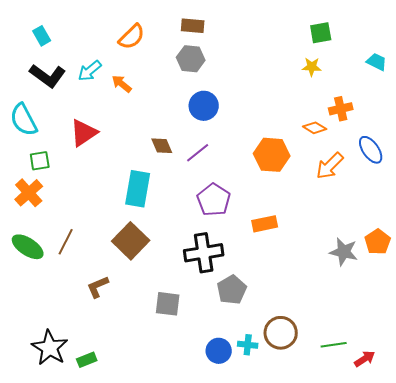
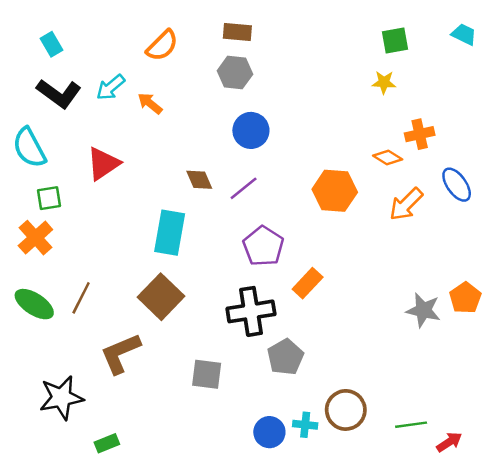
cyan trapezoid: (377, 62) -> (464, 34), moved
orange rectangle: (265, 224) -> (308, 283), moved, turned -35
brown L-shape: (98, 287) -> (120, 353), size x1.5
black star: (50, 348) -> (61, 398), moved, turned 30

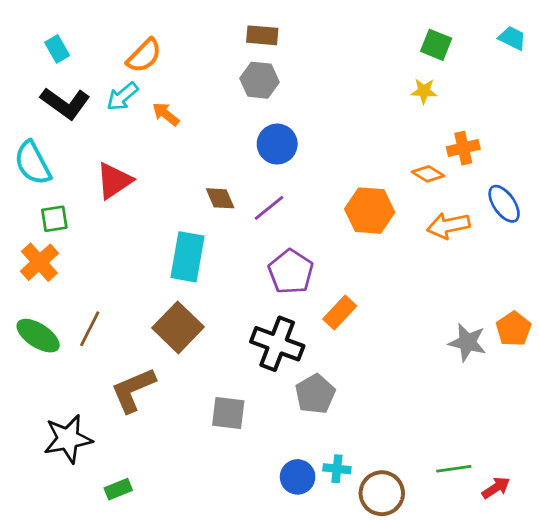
green square: (395, 41) -> (436, 45), turned 32
orange semicircle: (162, 45) -> (144, 56), moved
orange arrow: (406, 204) -> (448, 226), turned 33
black cross: (251, 311) -> (277, 344), turned 30
brown circle: (346, 410) -> (382, 493), moved

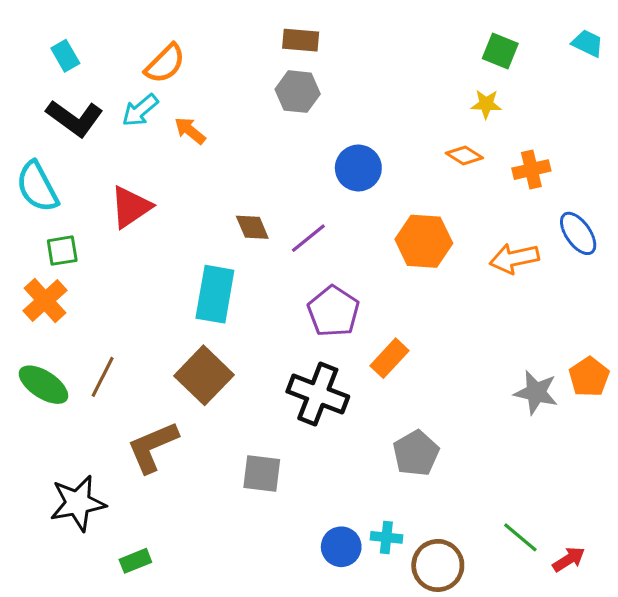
blue circle: (277, 144) -> (358, 168), moved
orange diamond: (428, 174) -> (464, 156), moved
gray pentagon: (315, 394) -> (416, 453), moved
green line: (454, 469) -> (520, 537), turned 48

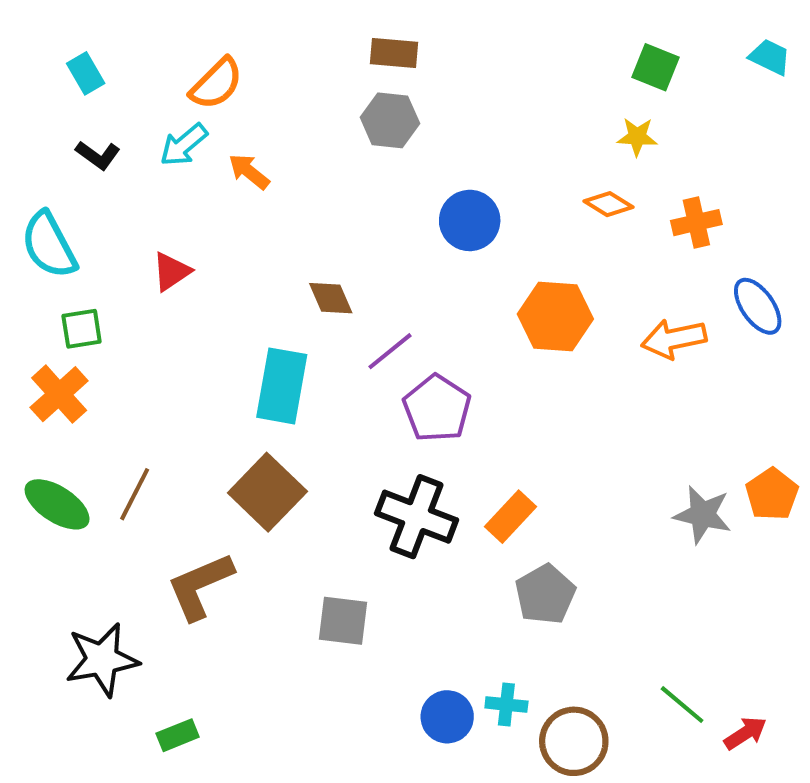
black L-shape: (75, 118) -> (98, 155), size x0.6
red triangle: (131, 207) -> (171, 272), size x0.7
purple line: (308, 238) -> (390, 351), moved
orange rectangle: (390, 358) -> (511, 517), moved

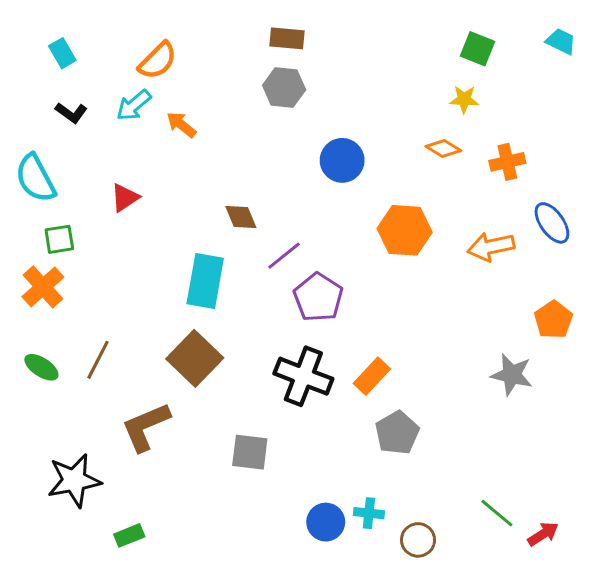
orange pentagon: (772, 494) -> (553, 320), moved
green ellipse: (57, 504) -> (41, 367), size x0.7
brown circle: (574, 741) -> (418, 540), size x0.7

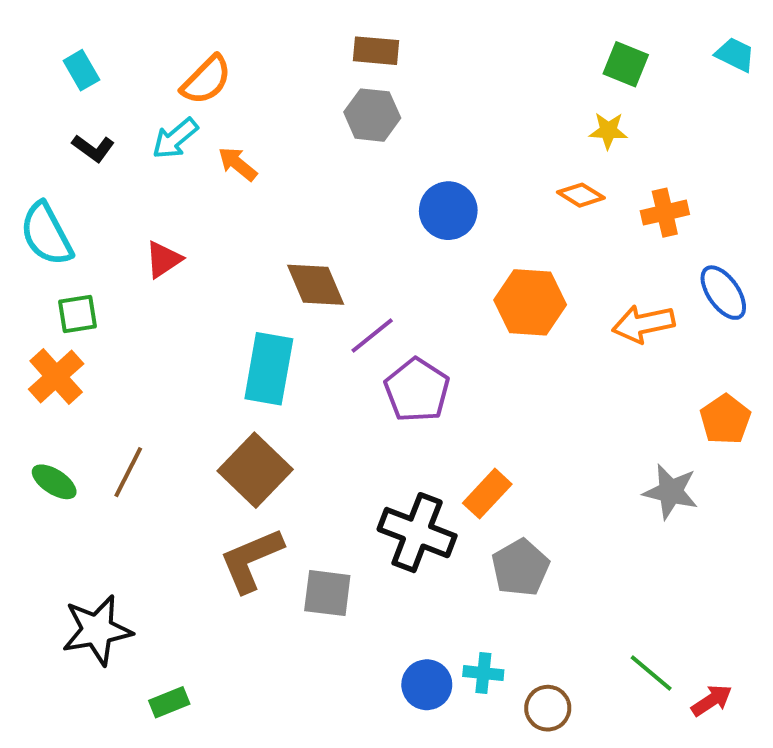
brown diamond: (241, 217) -> (316, 285), size x1.4
black cross: (303, 376) -> (417, 533), moved
brown L-shape: (146, 427) -> (251, 560), moved

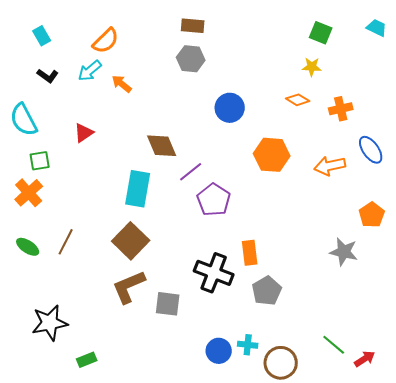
orange rectangle: (487, 494) -> (250, 253), turned -50
brown circle: (548, 708) -> (281, 363), size x1.4

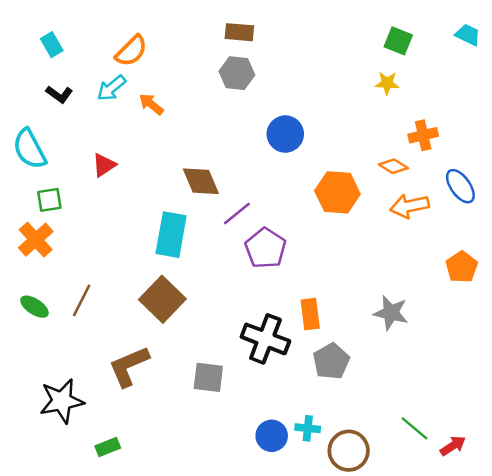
orange diamond: (298, 100) -> (393, 166), moved
gray star: (344, 252) -> (391, 313), moved
brown L-shape: (129, 287) -> (129, 366), moved

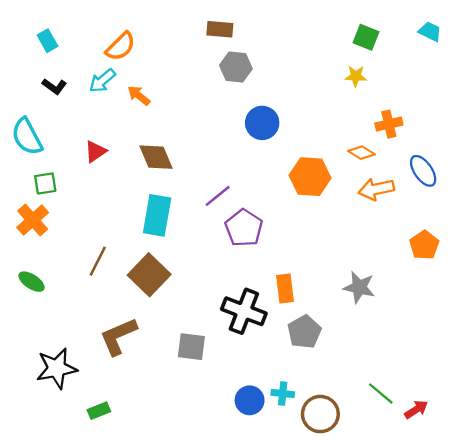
gray hexagon: (237, 73) -> (236, 67), moved
brown diamond: (201, 181) -> (156, 157), moved
brown line: (82, 300) -> (98, 261), moved

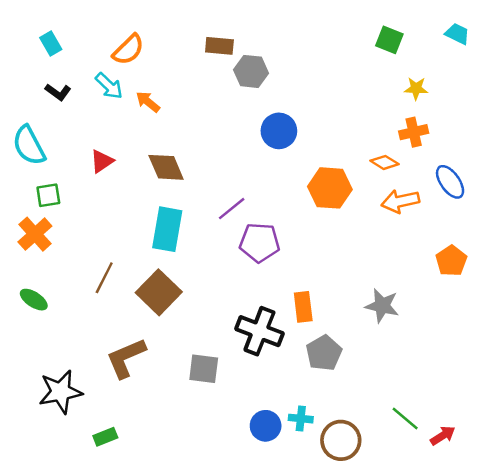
brown rectangle: (220, 29) -> (219, 46), moved
yellow star: (356, 76) -> (416, 88), moved
cyan arrow: (102, 81) -> (109, 86), turned -96
purple pentagon: (244, 228) -> (259, 243), turned -30

